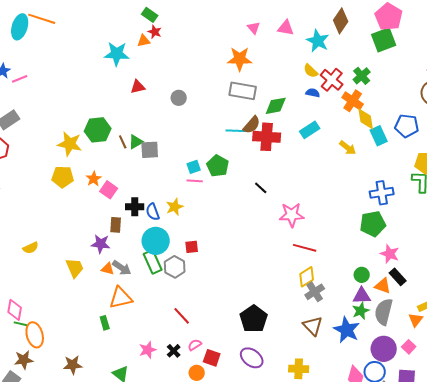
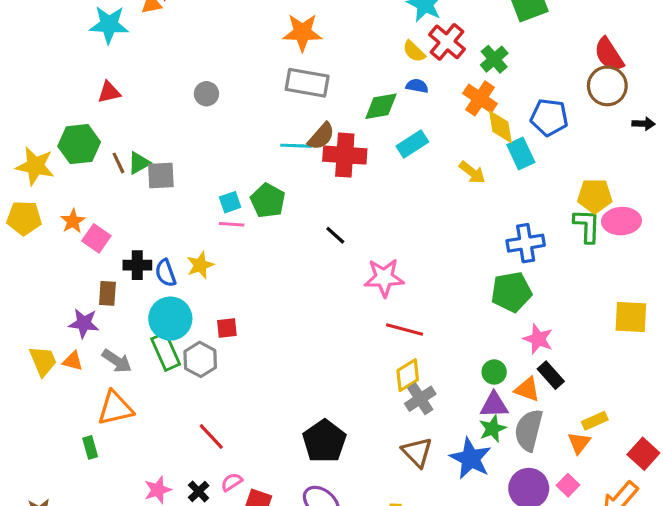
red cross: (332, 80) -> (447, 42), moved
red triangle: (138, 87) -> (109, 92), moved
green diamond: (276, 106) -> (381, 106), moved
blue pentagon: (407, 126) -> (549, 117), moved
orange triangle: (108, 269) -> (73, 361), moved

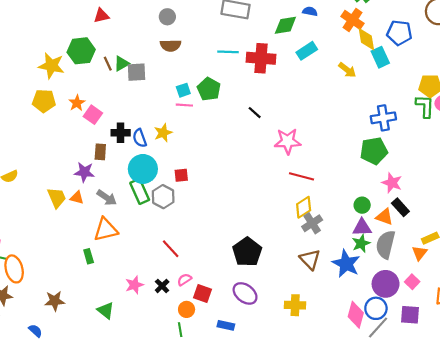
brown semicircle: (321, 136) -> (171, 45), moved, turned 48

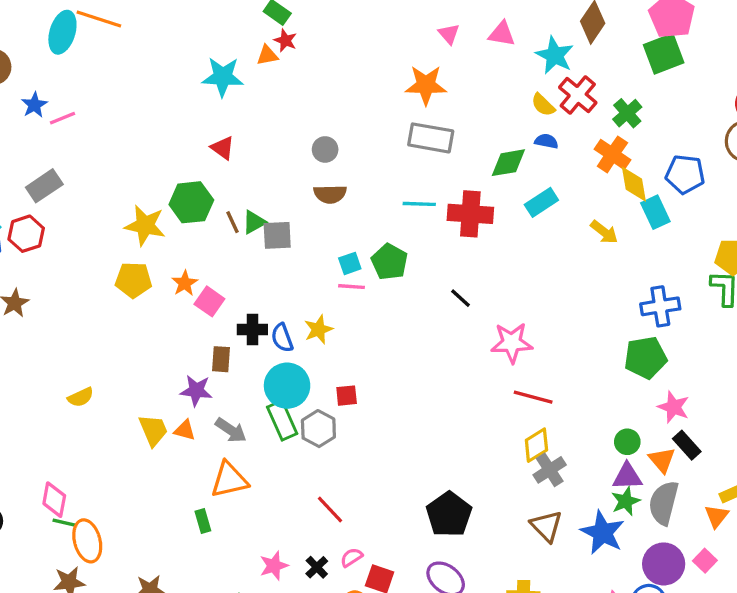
red triangle: (101, 16) -> (223, 148), turned 49
orange triangle: (384, 217) -> (662, 460), turned 30

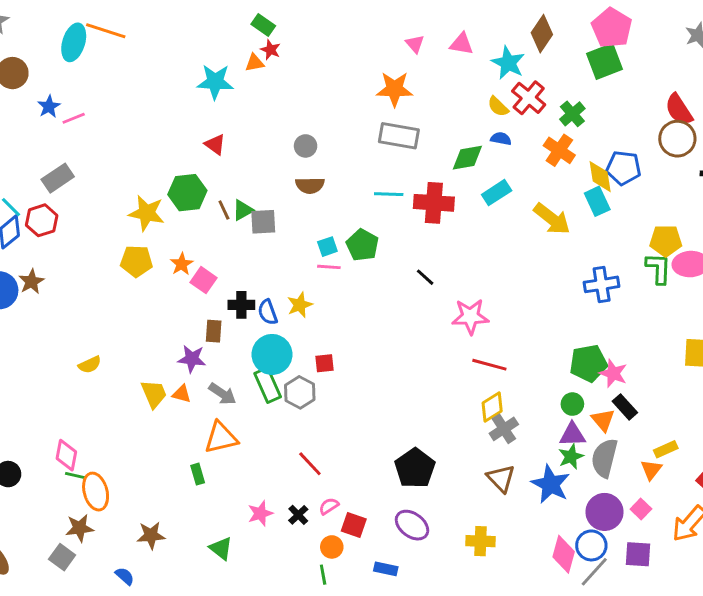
yellow diamond: (634, 184) -> (600, 177), moved
yellow arrow: (604, 232) -> (552, 219), size x1.5
green pentagon: (645, 358) -> (588, 363), moved

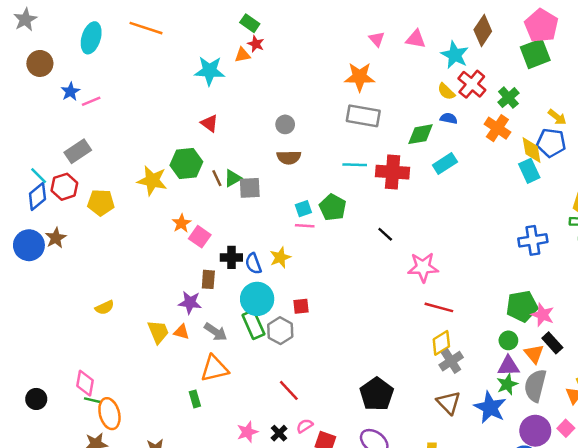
orange line: (106, 31) -> (146, 28), moved
yellow arrow: (552, 219) -> (557, 117), moved, size x0.6
yellow pentagon: (136, 261) -> (101, 203), moved

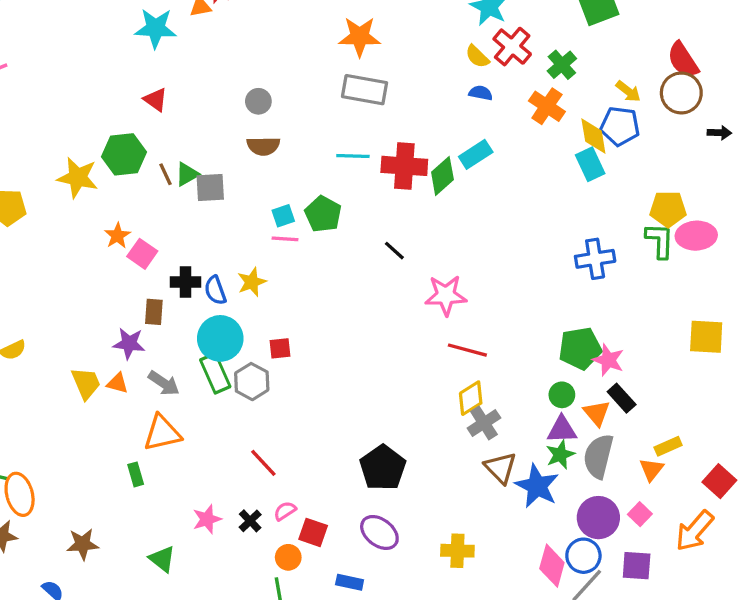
green diamond: (421, 134) -> (442, 176), moved, turned -32
brown triangle: (449, 403) -> (501, 468), moved

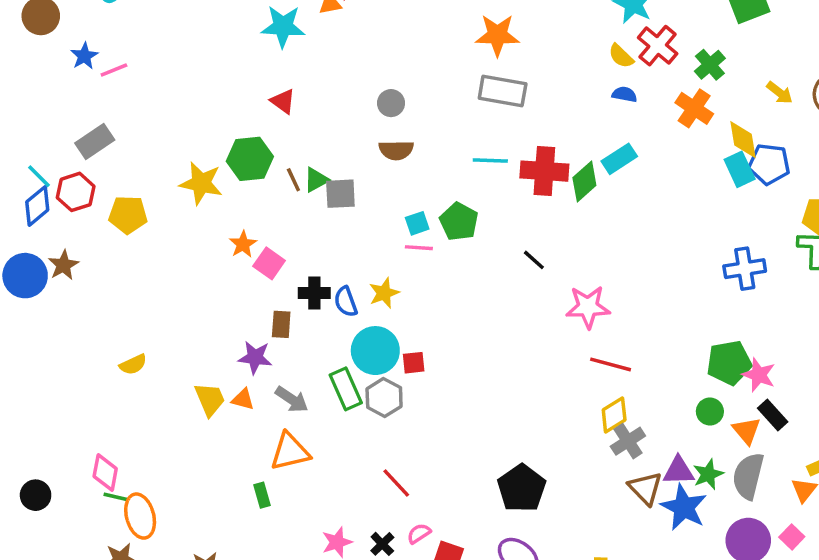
blue pentagon: (620, 126) -> (769, 164), moved
cyan circle: (220, 338) -> (375, 351), moved
purple triangle: (562, 430) -> (679, 471), moved

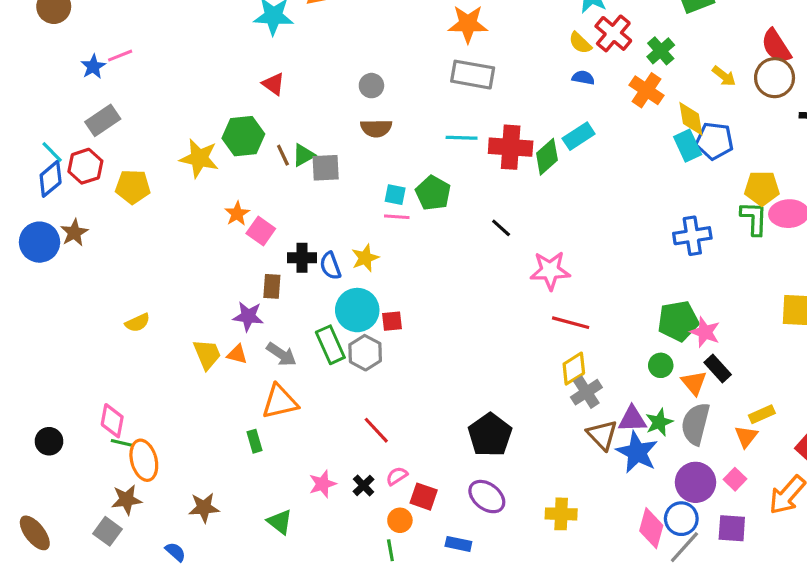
blue star: (84, 56) -> (93, 67), moved
cyan square: (417, 223) -> (395, 195), turned 30

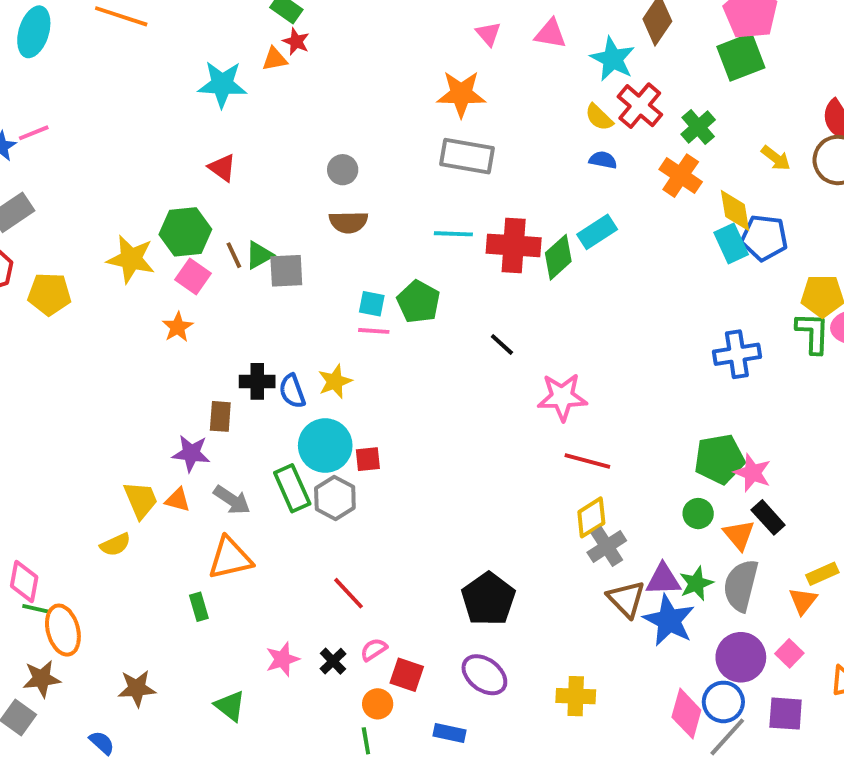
pink square: (261, 231) -> (193, 277), moved
yellow semicircle: (138, 323) -> (115, 545), moved

